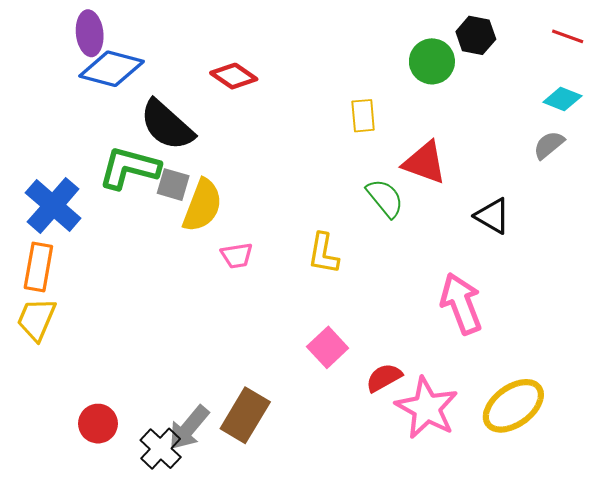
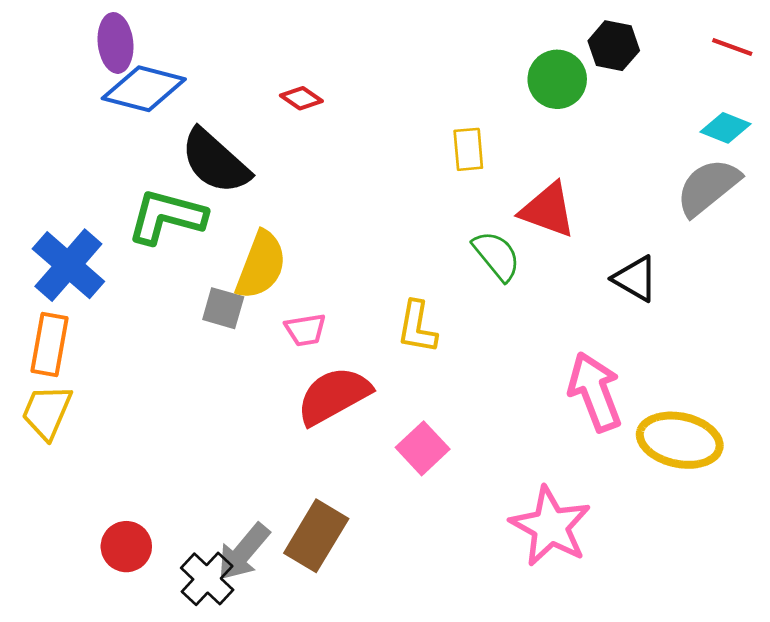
red diamond: (234, 76) -> (301, 98), size x0.7
gray semicircle: (549, 145) -> (708, 187), size x1.6
gray square: (173, 185) -> (223, 308), moved
red semicircle: (384, 378) -> (334, 396), moved, size x1.6
yellow ellipse: (513, 406) -> (680, 440), moved, turned 48

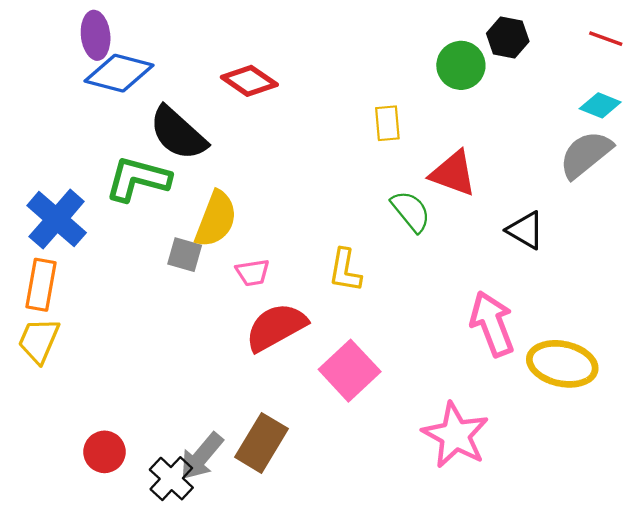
red diamond: (301, 98) -> (249, 81), size x1.6
pink square: (423, 448) -> (350, 371), size x1.4

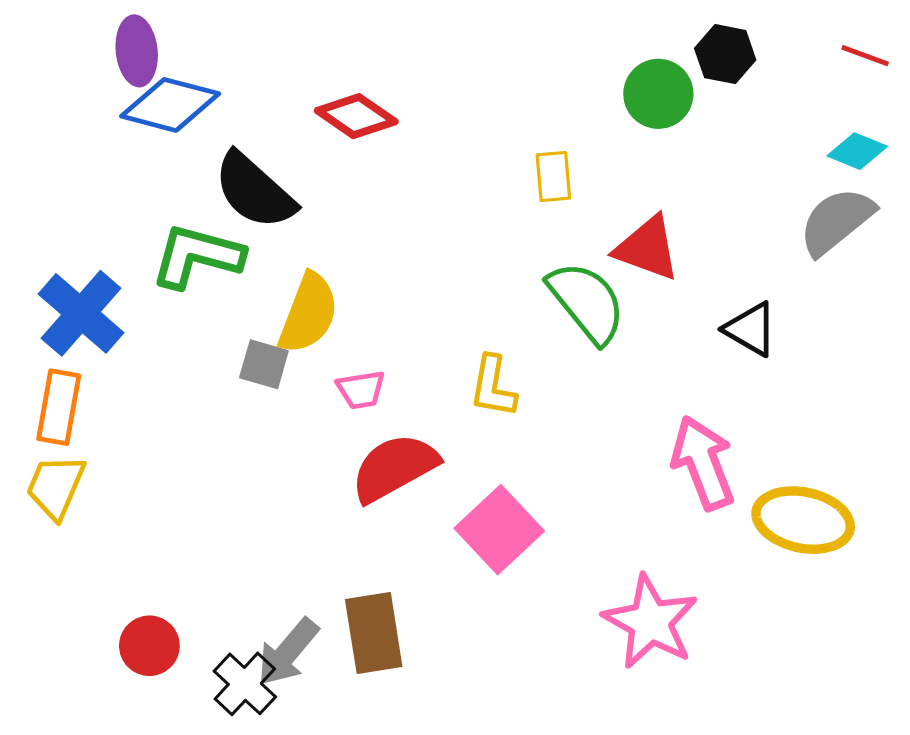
green semicircle: (411, 211) -> (587, 302), size x1.4
brown rectangle: (262, 443) -> (374, 633), turned -40

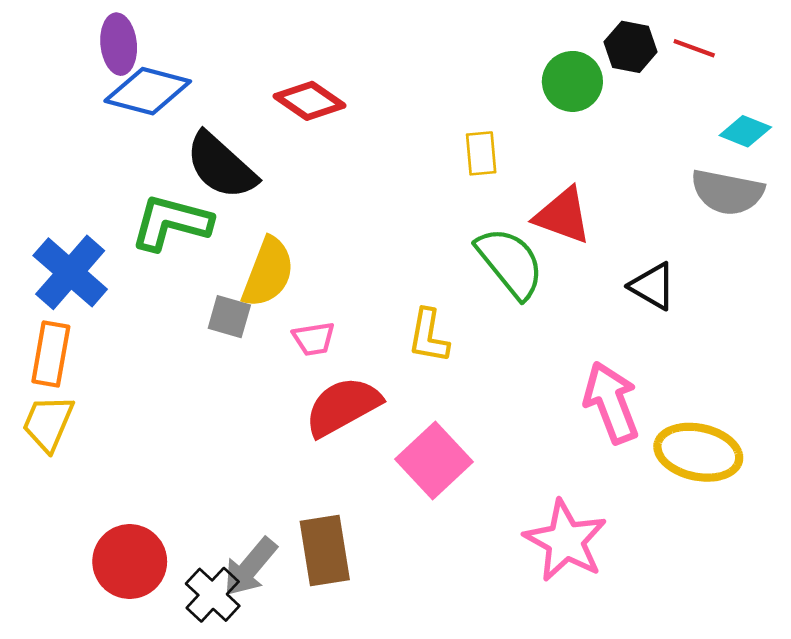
red line: (865, 56) -> (694, 48), moved
gray semicircle: (837, 221) -> (727, 192), turned -130
red circle: (149, 646) -> (130, 562), size x1.4

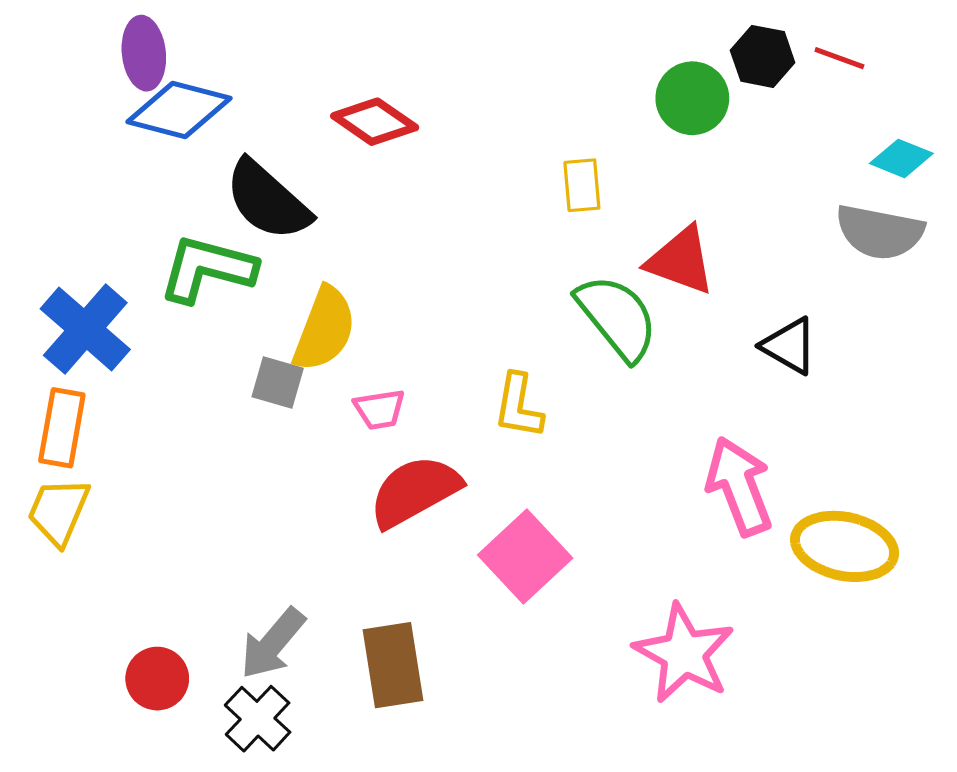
red circle: (130, 562) -> (157, 679), size x0.7
gray arrow: (250, 567) -> (273, 643), moved

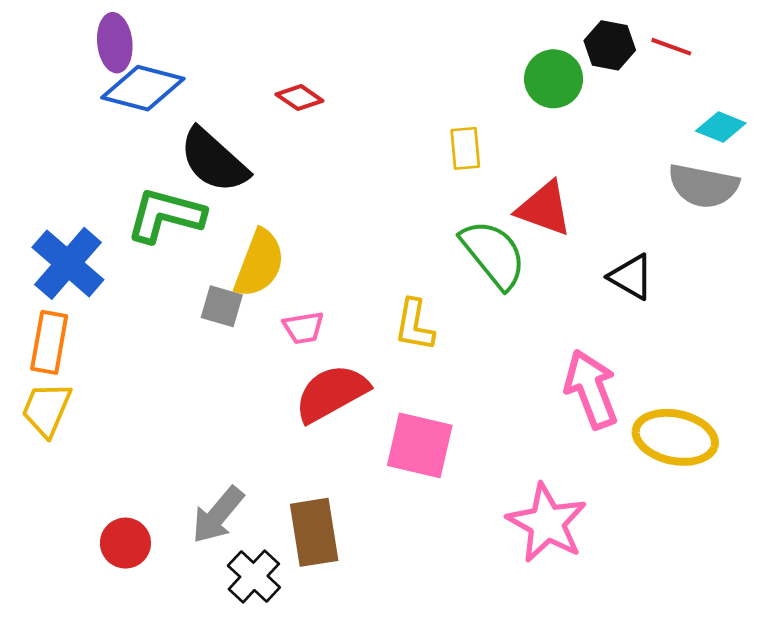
red diamond: (375, 122) -> (299, 98), size x0.7
pink square: (525, 556) -> (420, 445), turned -34
black cross: (258, 719) -> (254, 576), moved

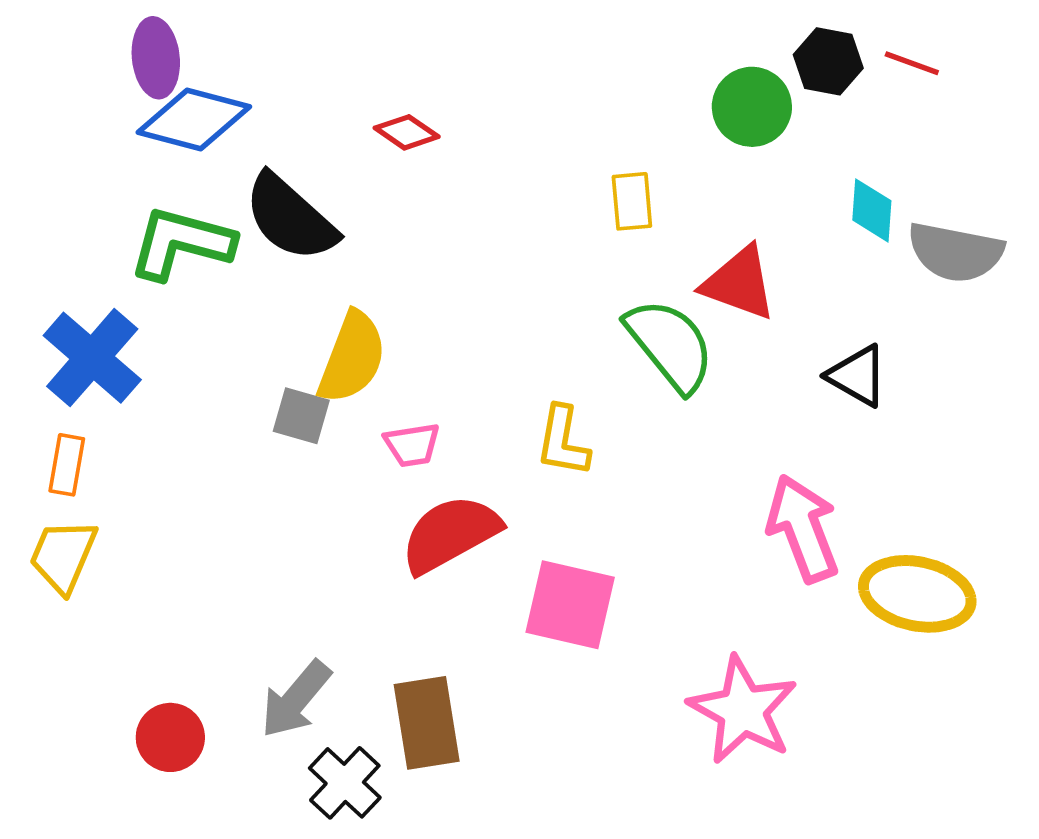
cyan diamond: (721, 127) -> (872, 210), moved, turned 72
green L-shape: (166, 215) -> (181, 243), moved
orange rectangle: (49, 342) -> (67, 465), size x0.7

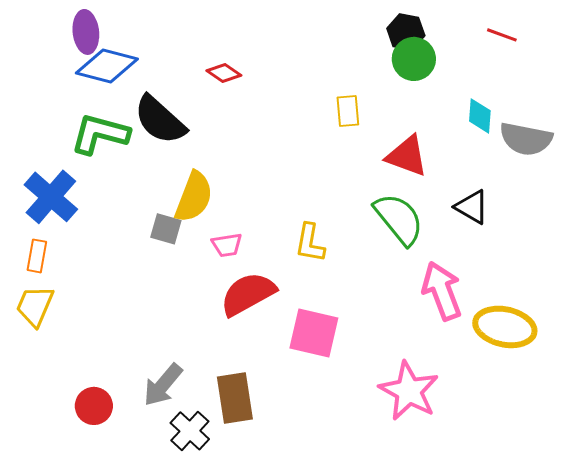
black hexagon: (828, 61) -> (406, 32), moved
green semicircle: (670, 345) -> (399, 219), moved

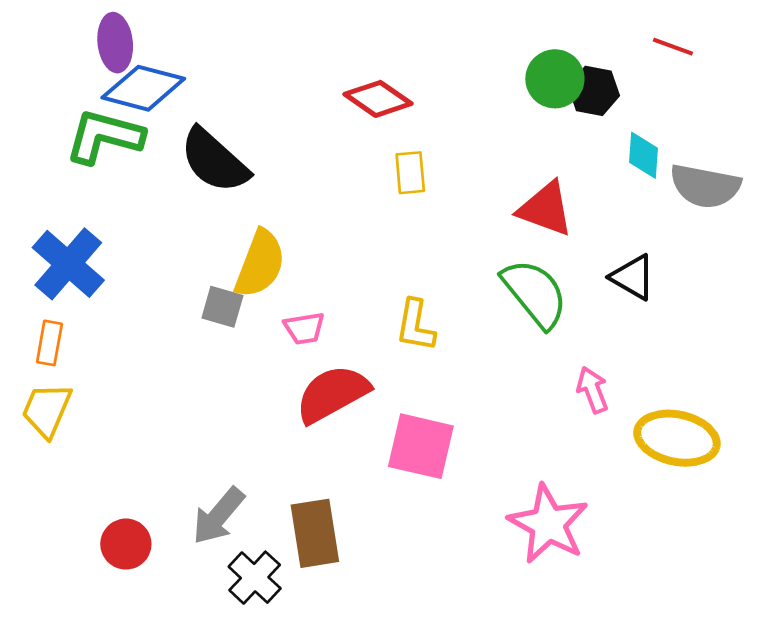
black hexagon: (406, 32) -> (594, 91), moved
red diamond: (224, 73) -> (378, 99), moved, size x1.4
yellow rectangle: (348, 111) -> (410, 173), moved
green L-shape: (100, 134) -> (104, 136), moved
pink arrow: (442, 291) -> (592, 390), size x0.6

